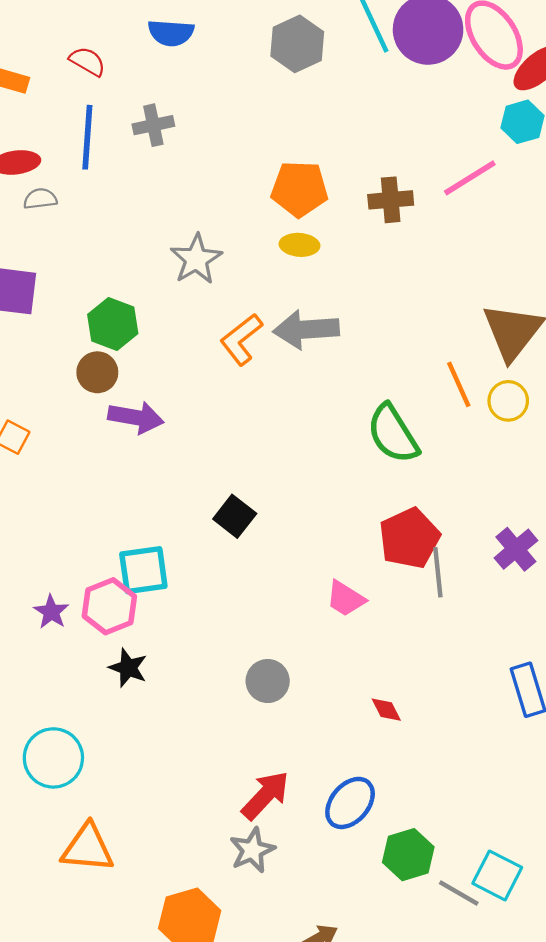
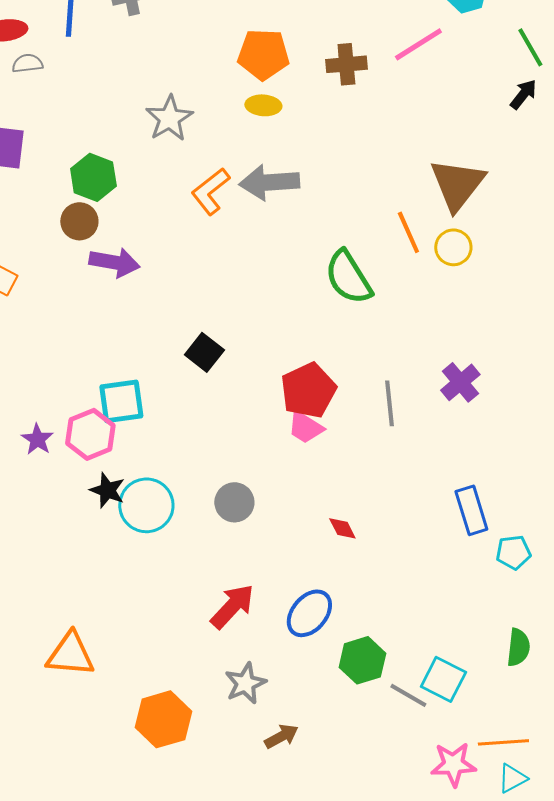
red pentagon: (409, 538) -> (308, 390), moved
cyan circle: (53, 758) -> (146, 505), moved
gray star: (252, 850) -> (245, 683), moved

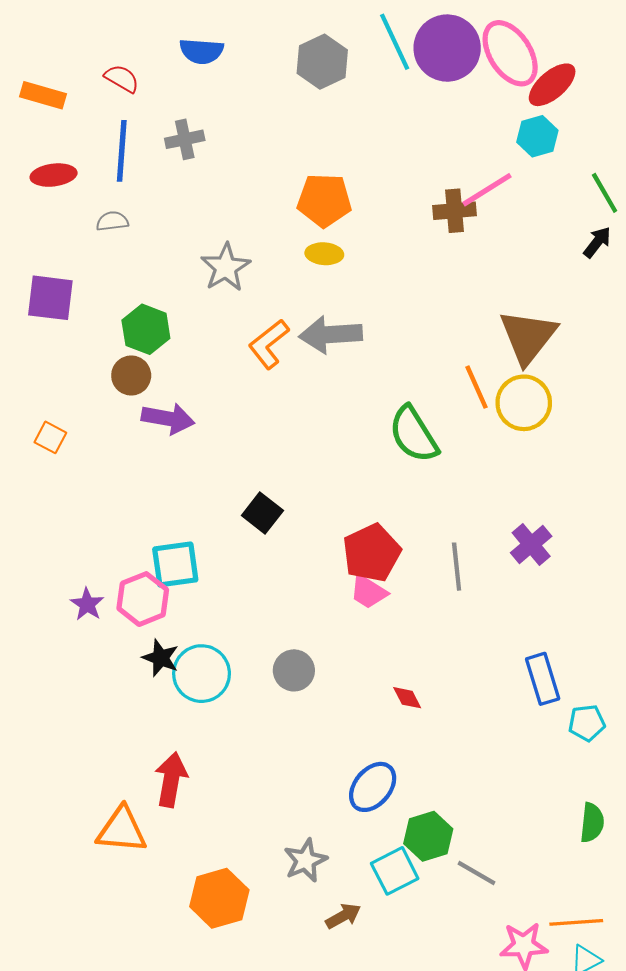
gray semicircle: (27, 63) -> (112, 221), moved
brown cross: (346, 64) -> (454, 211), moved
yellow circle: (453, 247) -> (524, 403), size x1.4
red arrow: (232, 606) -> (171, 780), moved, turned -33
cyan square: (443, 679) -> (395, 871), moved, turned 36

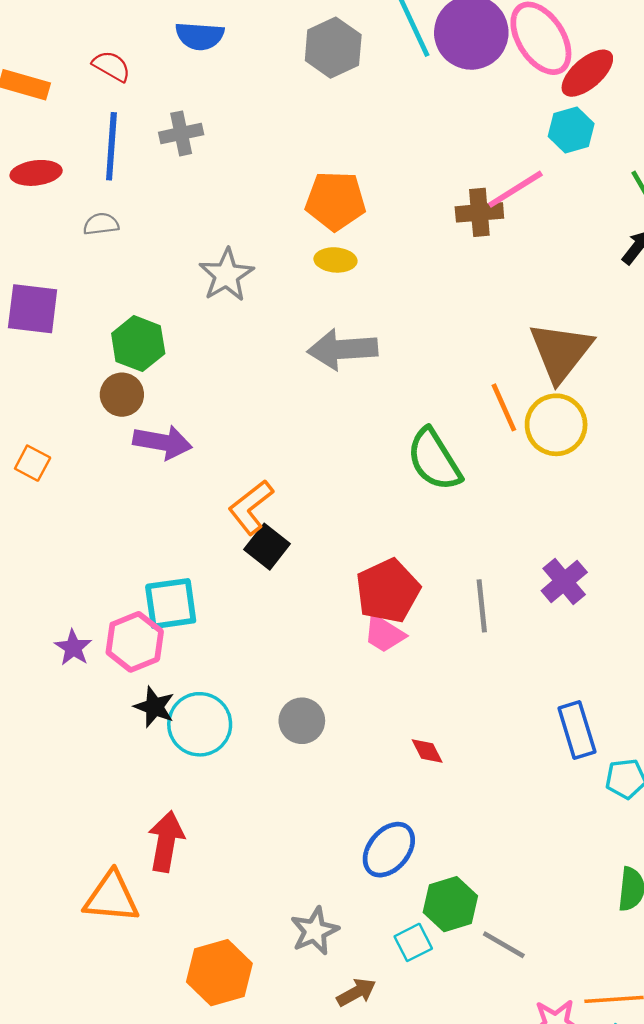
orange L-shape: (269, 344) -> (251, 507), moved
cyan square: (395, 871) -> (413, 942), size x0.7

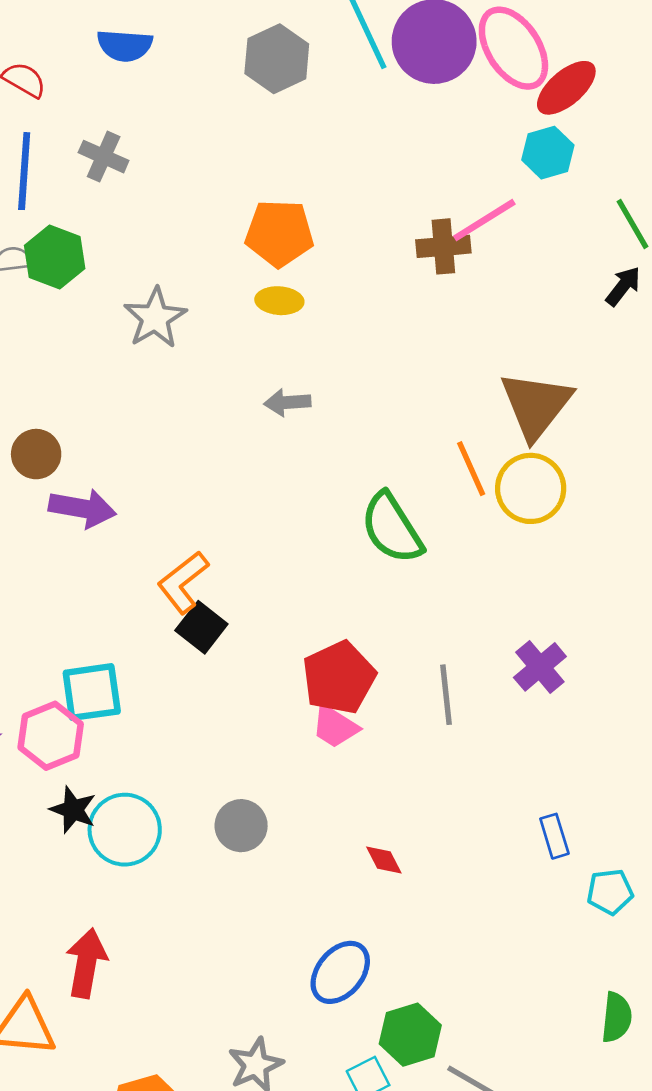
gray cross: (181, 133) -> (104, 157), turned 36
green hexagon: (138, 344) -> (55, 257), moved
gray arrow: (342, 349) -> (287, 402), size x0.6
blue rectangle: (577, 730) -> (554, 836), size x0.7

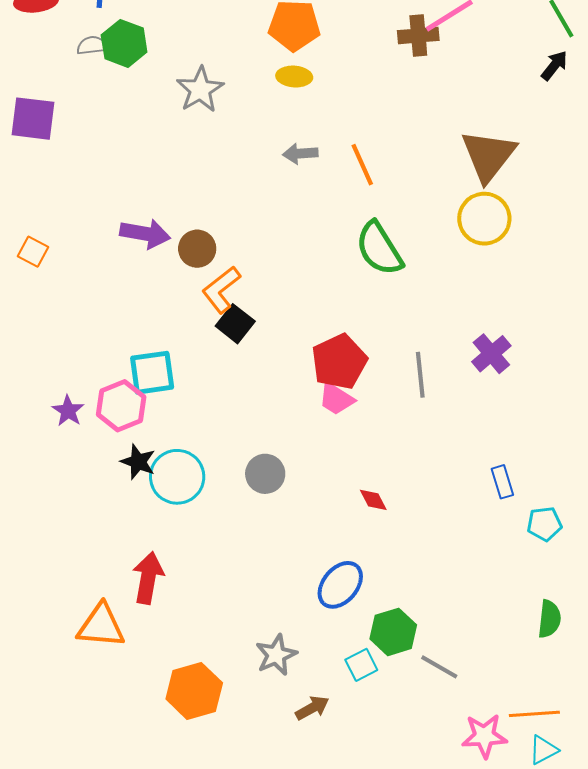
brown circle: (36, 454) -> (197, 249), moved
orange line: (471, 469) -> (362, 165), moved

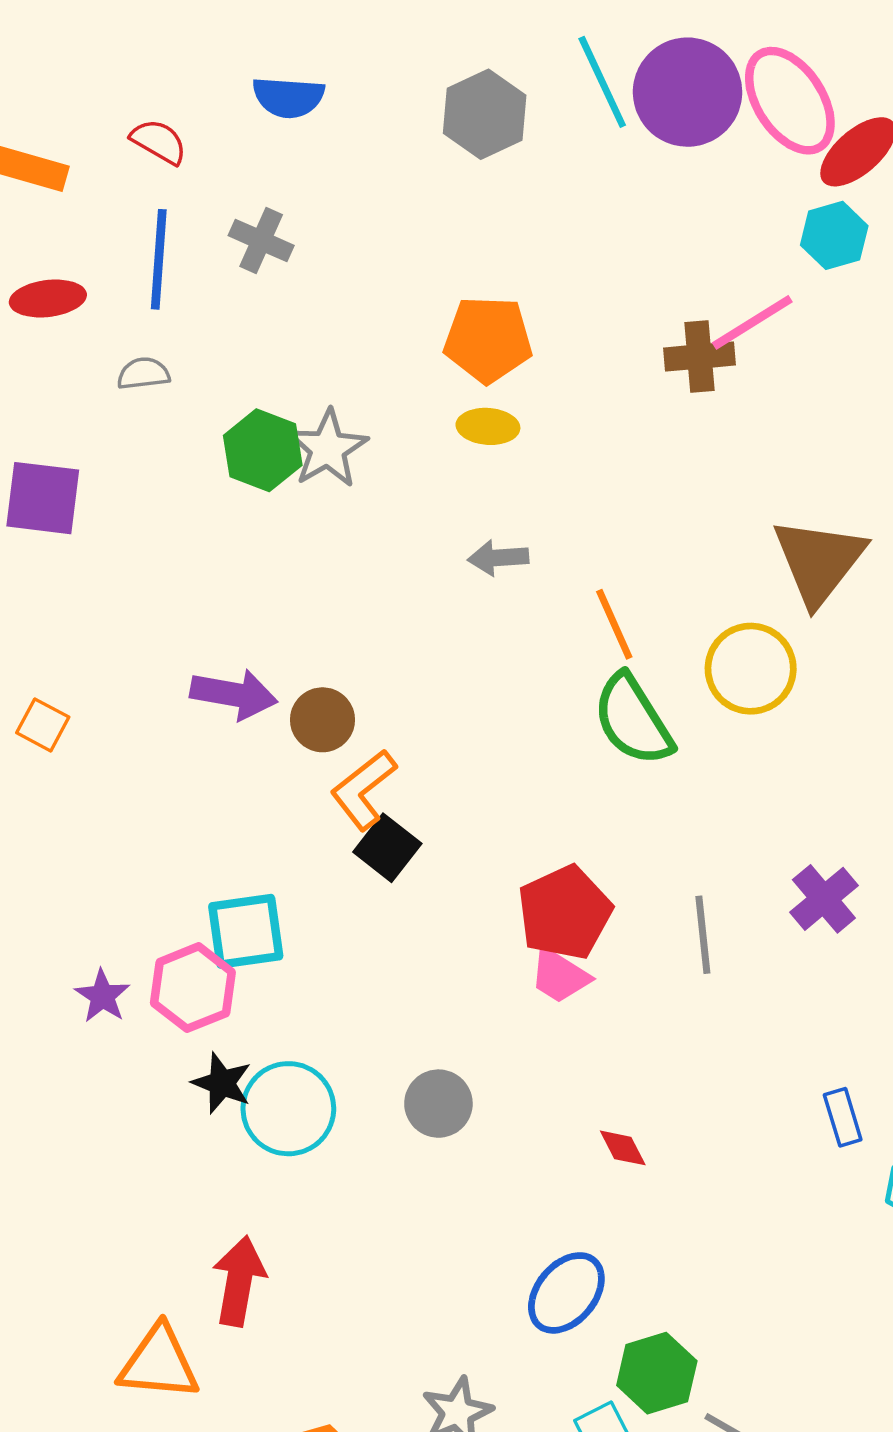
green hexagon: (124, 43) -> (263, 450), moved
orange line: (362, 165) -> (614, 624), moved
yellow circle: (484, 219) -> (751, 669), moved

